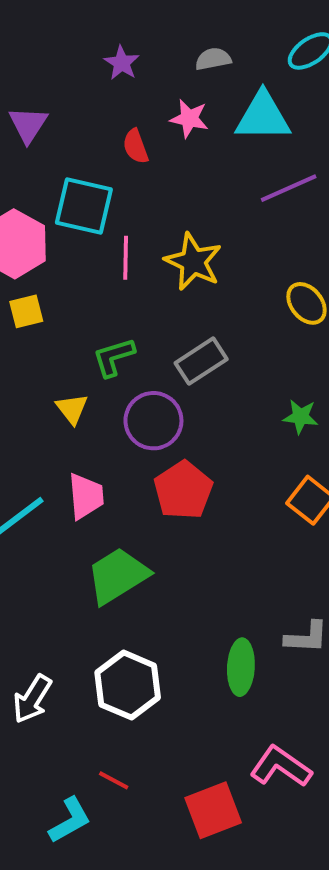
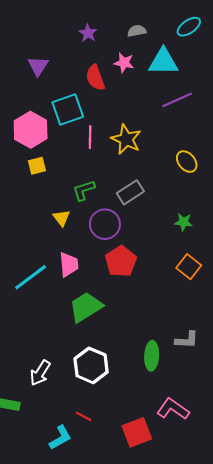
red semicircle: (136, 146) -> (95, 78), size x1.4
cyan square: (84, 206) -> (68, 110), turned -32

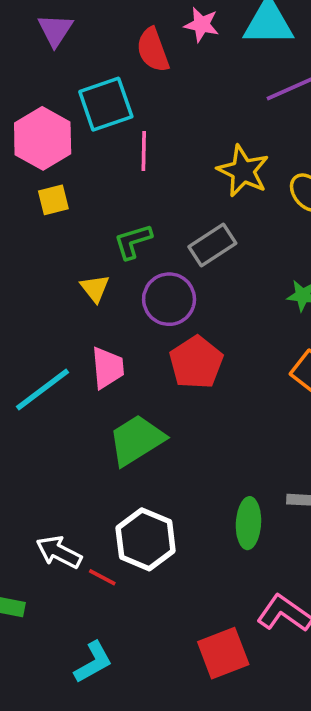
yellow star: (126, 139) -> (243, 171), moved
white arrow: (40, 373) -> (59, 552), turned 85
red line: (84, 416) -> (102, 577), moved

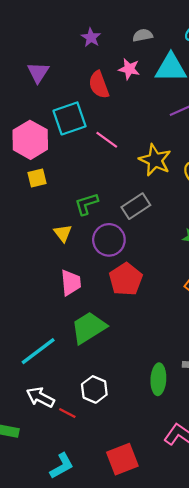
pink line: (144, 151) -> (107, 140), moved, turned -55
cyan line: (43, 389) -> (38, 351), moved
white hexagon: (146, 539) -> (94, 389), size x0.7
red square: (223, 653) -> (122, 459), moved

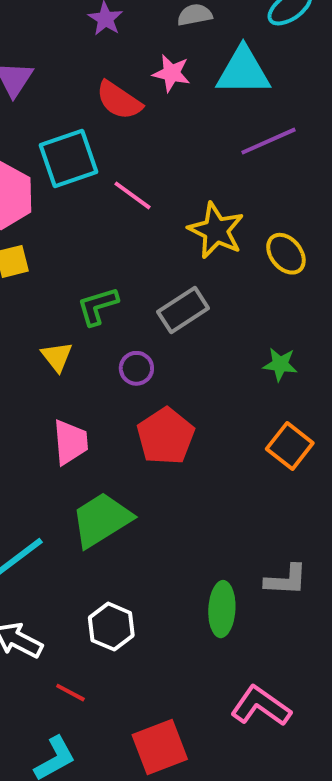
red semicircle: (99, 85) -> (119, 100), turned -36
purple circle: (109, 240) -> (136, 368), size x0.6
red line: (67, 413) -> (70, 693), moved

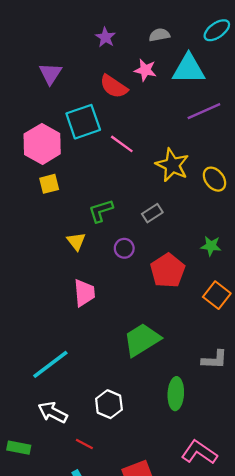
gray rectangle: (183, 310) -> (152, 213), size x0.7
red pentagon: (166, 436) -> (168, 271), moved
green trapezoid: (101, 520) -> (142, 340), moved
gray L-shape: (286, 580) -> (214, 360), moved

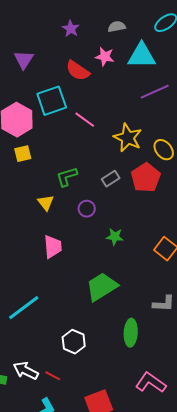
green star: (211, 246) -> (115, 237), moved
red pentagon: (168, 271) -> (146, 178), moved
white arrow: (53, 412) -> (26, 371), moved

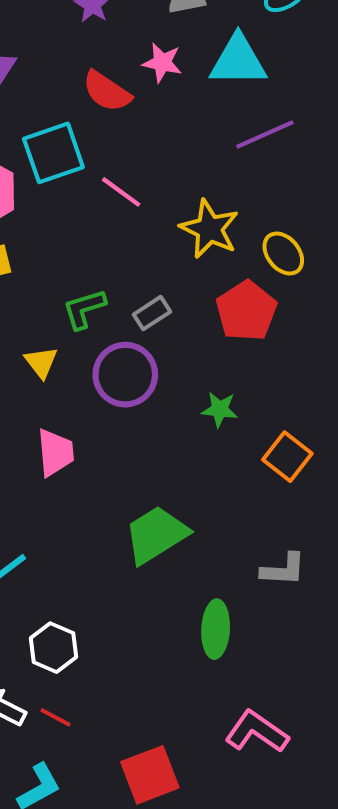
gray rectangle: (111, 179) -> (152, 313), moved
purple circle: (87, 209) -> (125, 375), size x1.8
green star: (115, 237) -> (220, 409), moved
white hexagon: (74, 342) -> (53, 648), moved

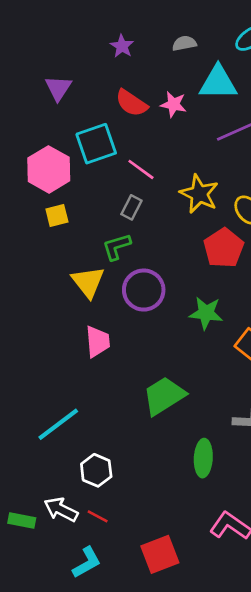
pink star: (162, 63) -> (173, 104), moved
gray rectangle: (152, 313) -> (131, 207), moved, turned -30
yellow triangle: (41, 362) -> (88, 282), size x1.5
green star: (220, 409) -> (206, 313), size x1.4

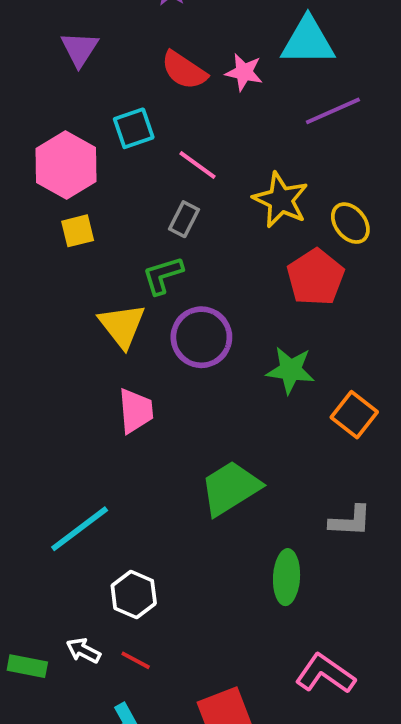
cyan square: (96, 144) -> (134, 128), size x0.7
white arrow: (61, 510) -> (83, 651), size x0.7

